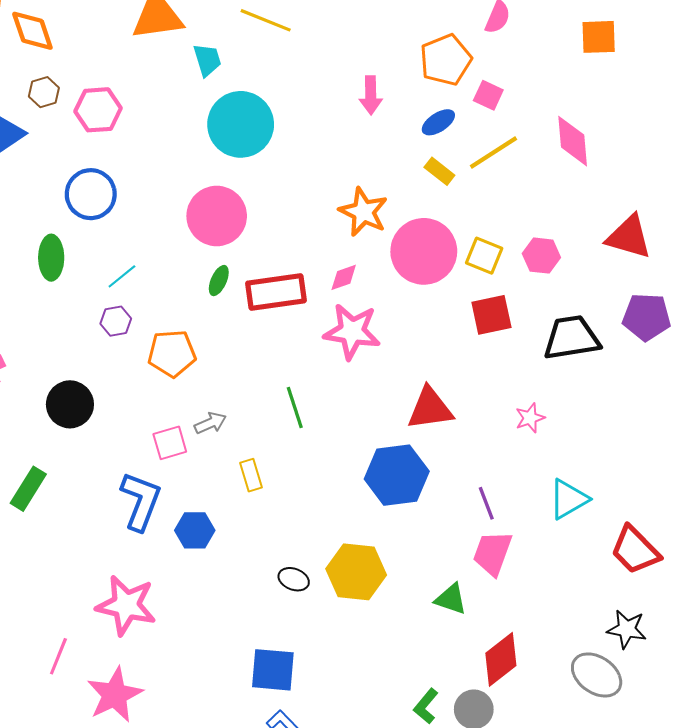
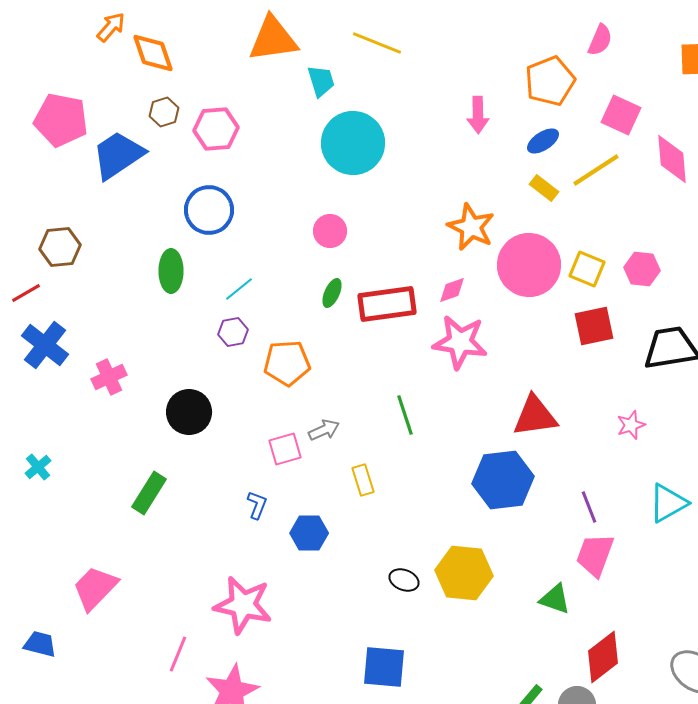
pink square: (488, 95) -> (621, 115), moved, size x1.4
pink circle: (217, 216) -> (330, 231), size x0.6
blue L-shape: (141, 501) -> (257, 505), size x0.5

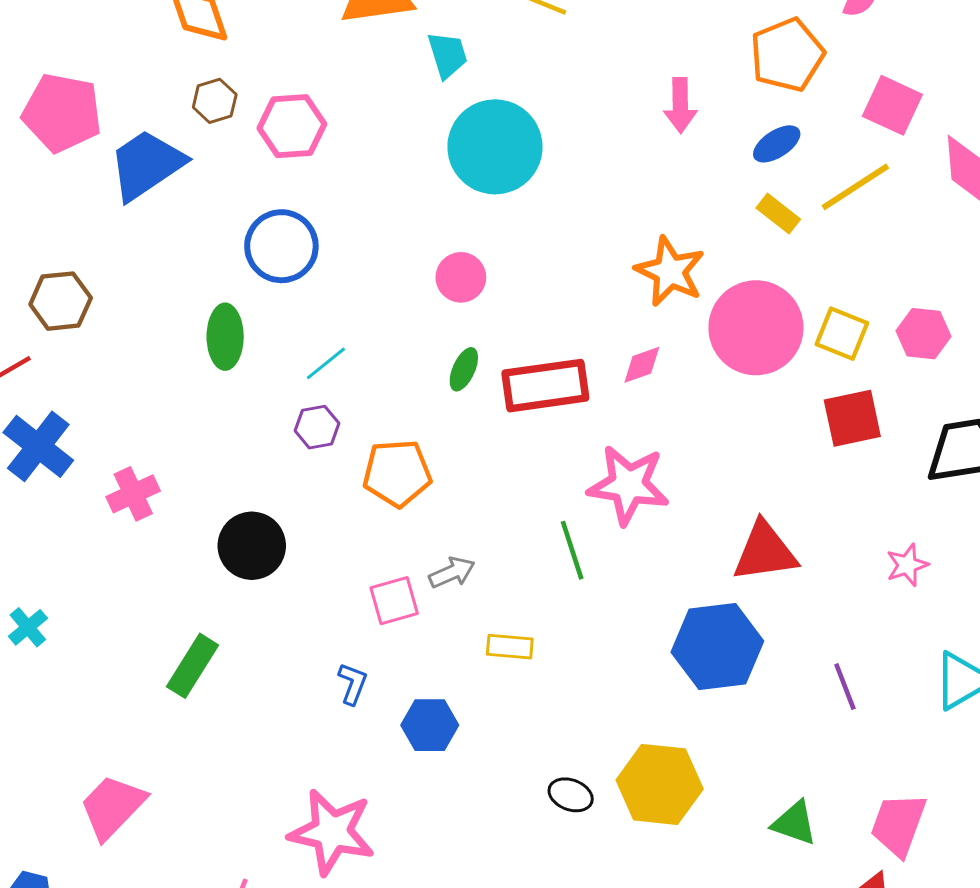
pink star: (460, 342) -> (628, 485), moved
yellow rectangle: (363, 480) -> (510, 647), turned -68
pink trapezoid: (595, 555) -> (898, 825), moved

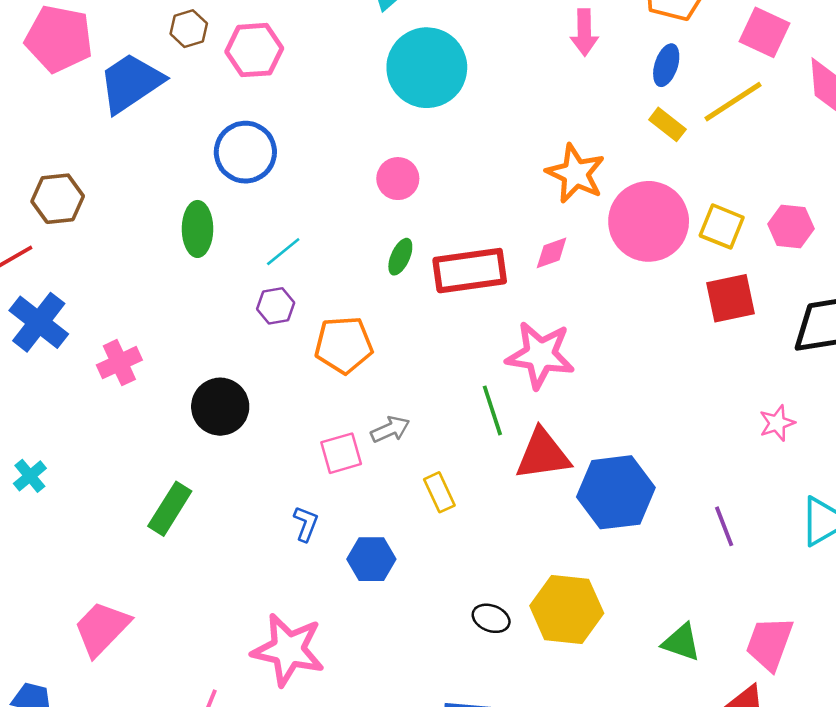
blue ellipse: (777, 144) -> (666, 65), turned -39
red triangle: (765, 552) -> (543, 455), moved
yellow rectangle: (510, 647) -> (439, 492), turned 60

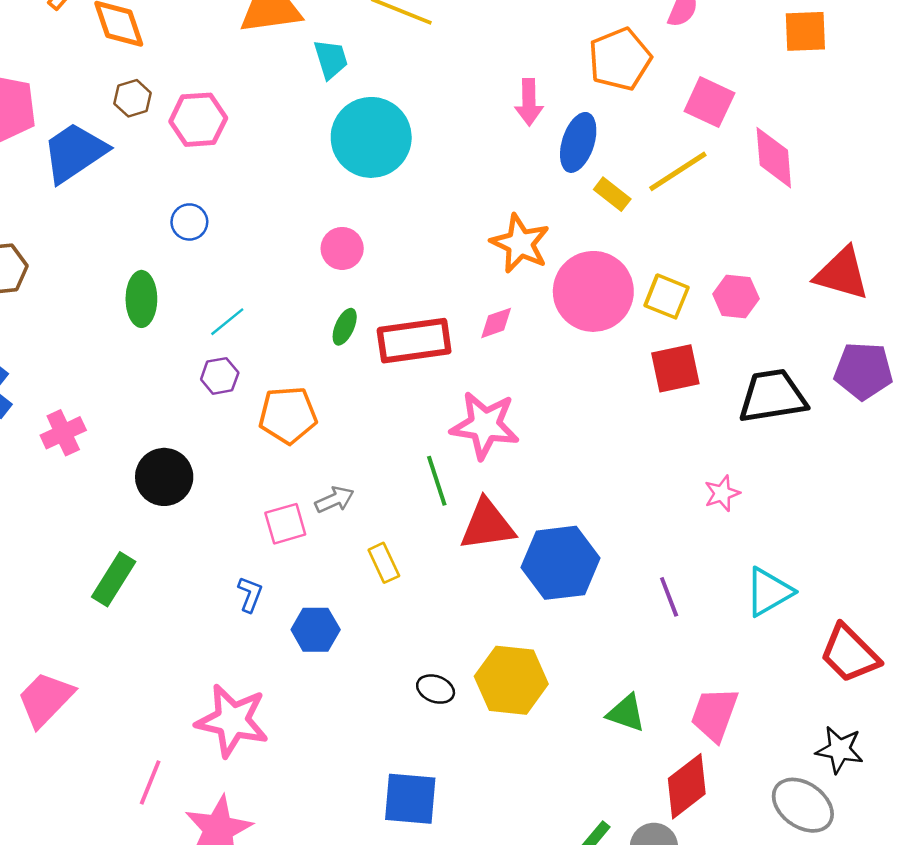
blue ellipse: (666, 65) -> (578, 142), moved, size x1.4
blue circle: (245, 152) -> (189, 222), size x0.6

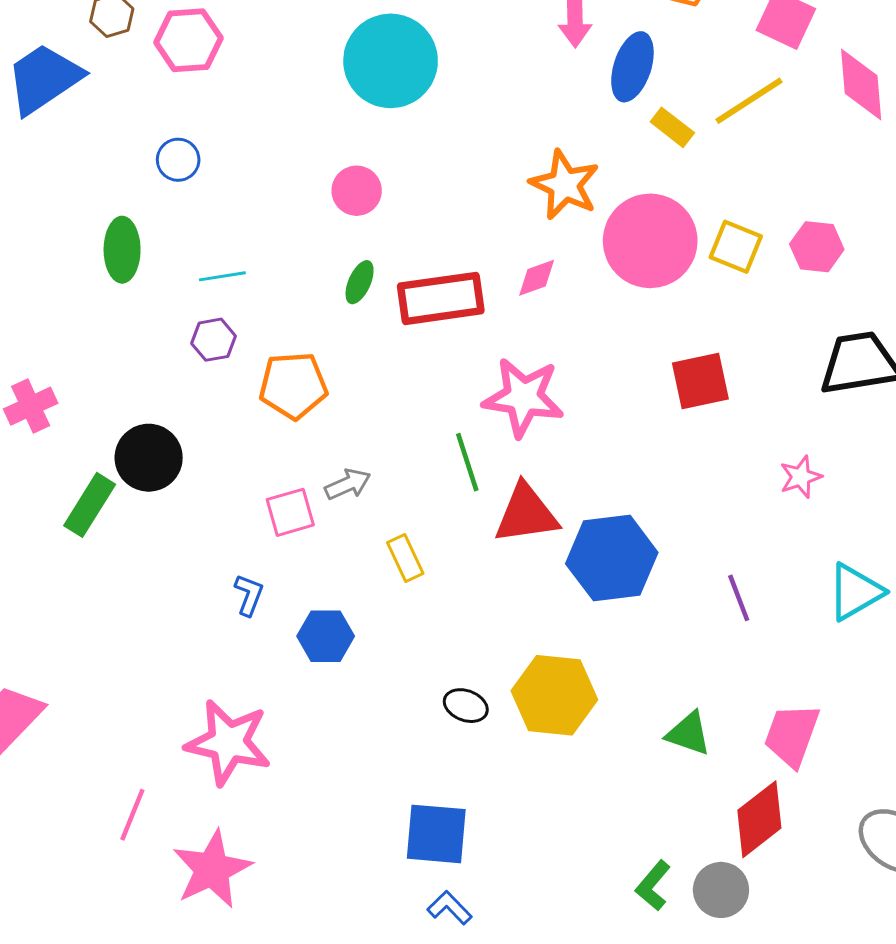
cyan line: (227, 322) -> (222, 276), turned 30
red square: (675, 368) -> (700, 381), moved
green rectangle: (114, 579) -> (90, 505), moved

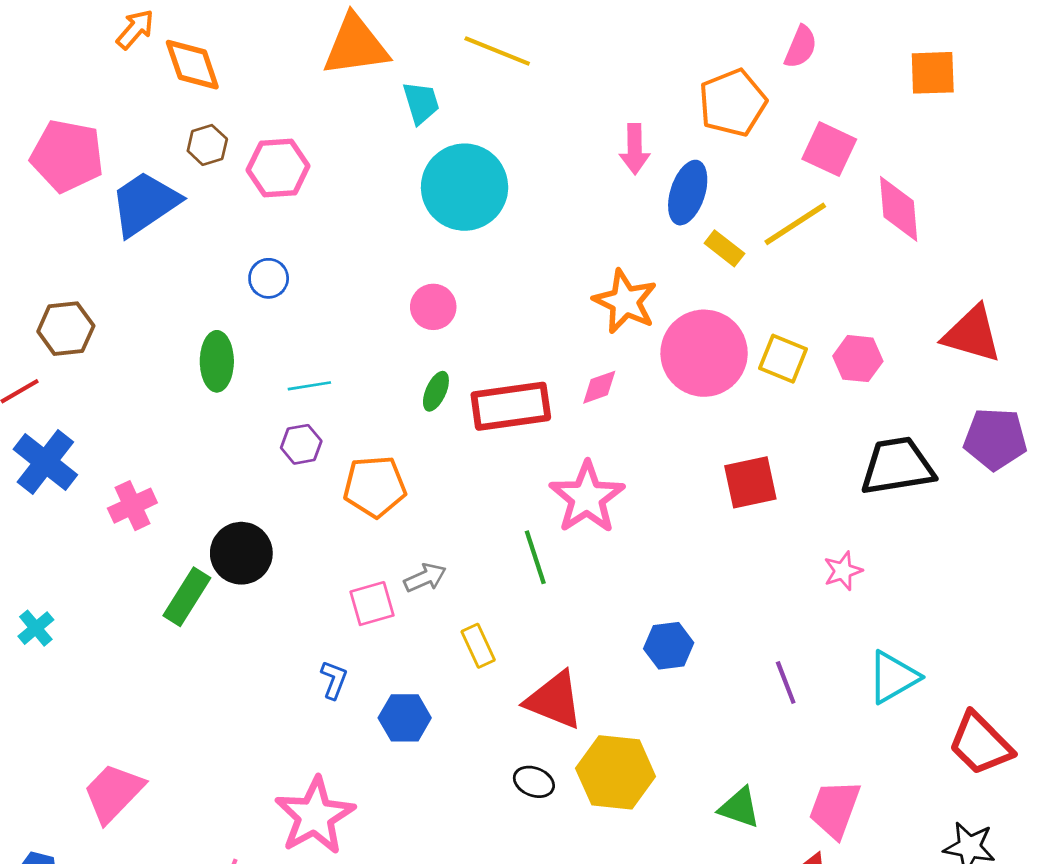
pink star: (523, 397) -> (587, 497), turned 30
red triangle: (526, 514) -> (554, 700), moved, turned 30
blue hexagon: (612, 558) -> (669, 646), size x0.6
pink star: (228, 742) -> (315, 816), turned 30

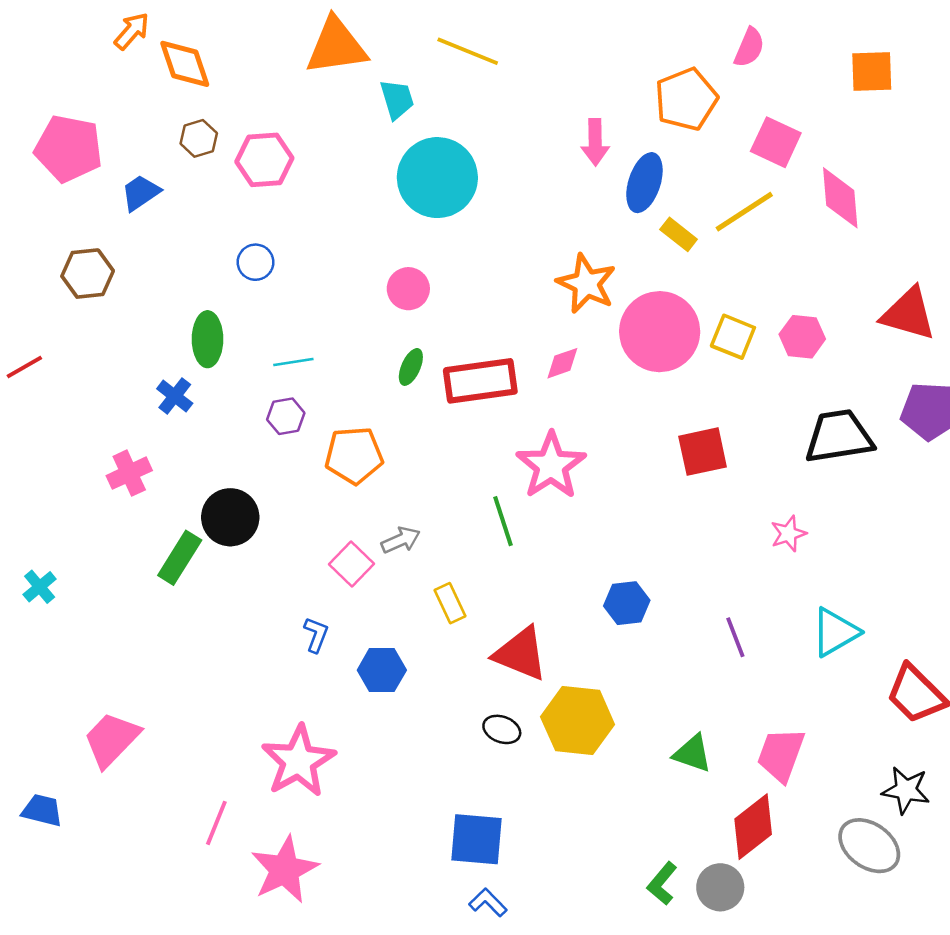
blue trapezoid: (145, 203) -> (141, 193), size x0.6
brown hexagon: (66, 329) -> (88, 274), moved
blue cross: (45, 462) -> (175, 396), moved, size x0.6
pink square: (372, 604) -> (351, 564), turned -30

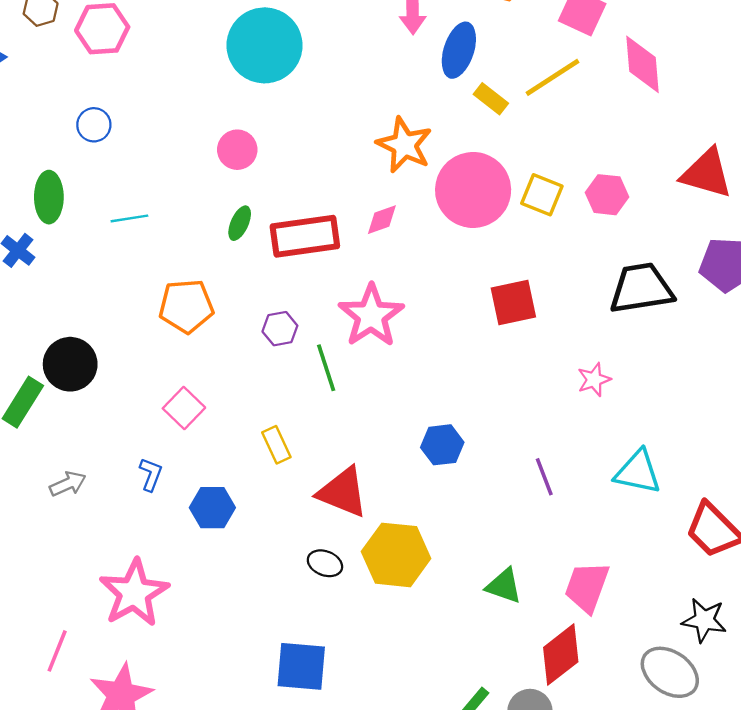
purple hexagon: (286, 416) -> (280, 329), moved
gray arrow: (401, 540) -> (68, 484), moved
cyan triangle: (835, 632) -> (638, 472), turned 42

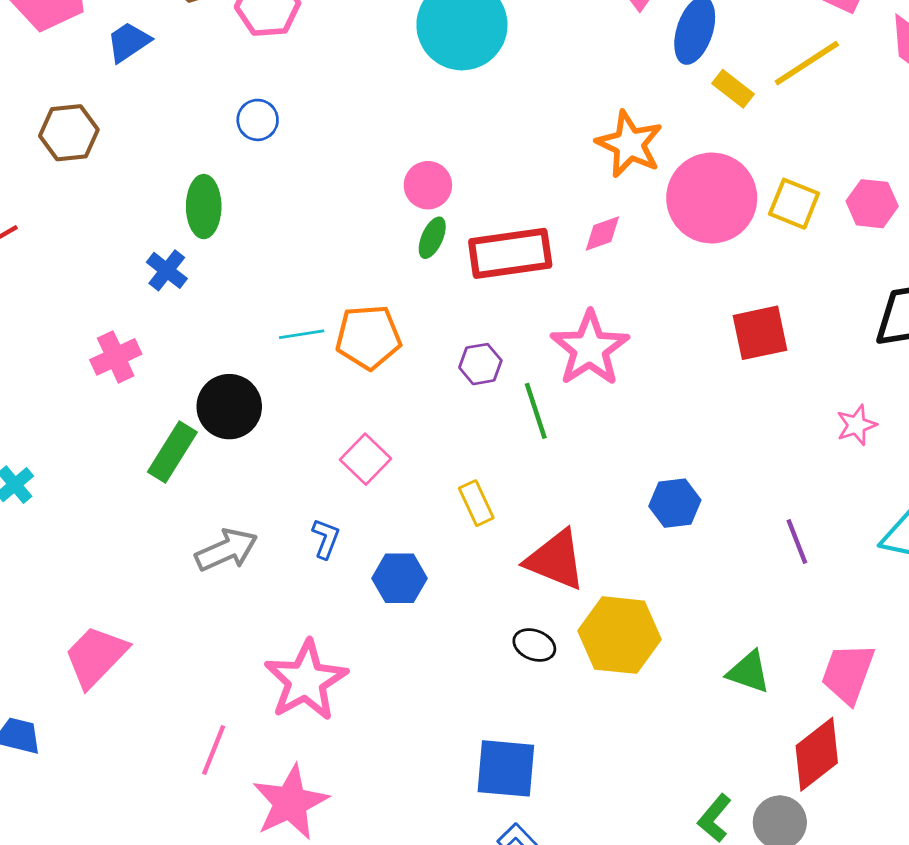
pink circle: (237, 150) -> (428, 185), moved
cyan line: (129, 218) -> (302, 334), moved
gray arrow: (68, 484) -> (226, 550), size x1.4

